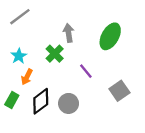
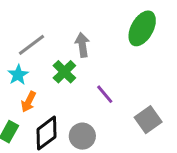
gray line: (20, 17) -> (32, 45), moved
green ellipse: (110, 36) -> (142, 28), moved

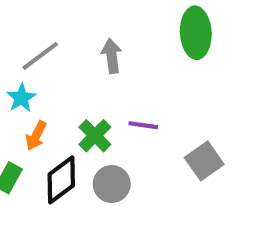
green ellipse: (142, 28) -> (196, 33), turned -32
green cross: (64, 72) -> (95, 136), moved
purple line: (105, 94) -> (143, 125), turned -42

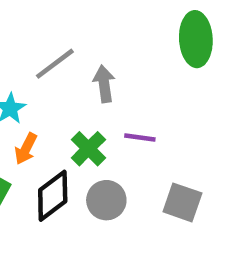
gray line: (40, 56) -> (55, 64), moved
gray arrow: (112, 56) -> (104, 84), moved
gray square: (204, 161) -> (182, 202), moved, turned -36

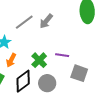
gray arrow: (104, 84) -> (46, 21), moved, turned -133
gray square: (182, 202) -> (79, 73), moved

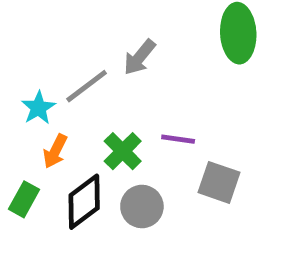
gray line: (24, 22) -> (87, 86), moved

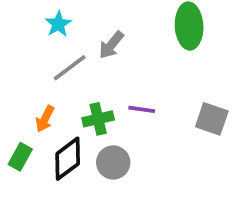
cyan star: (38, 108) -> (58, 24), moved
green cross: (123, 151) -> (98, 119), turned 32
gray square: (219, 182) -> (212, 119), moved

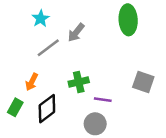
purple line: (142, 109) -> (103, 100), moved
green cross: (98, 119) -> (79, 82), moved
gray circle: (113, 162) -> (95, 124), moved

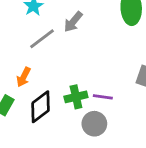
green cross: (79, 82) -> (76, 97), moved

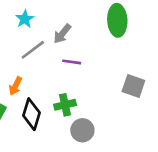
purple line: (103, 97) -> (72, 62), moved
black diamond: (41, 107) -> (31, 114), turned -36

